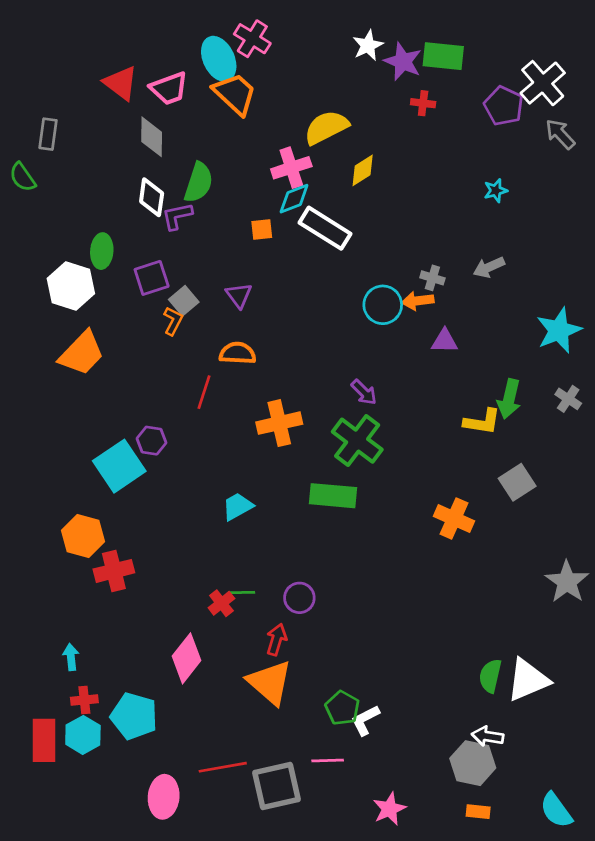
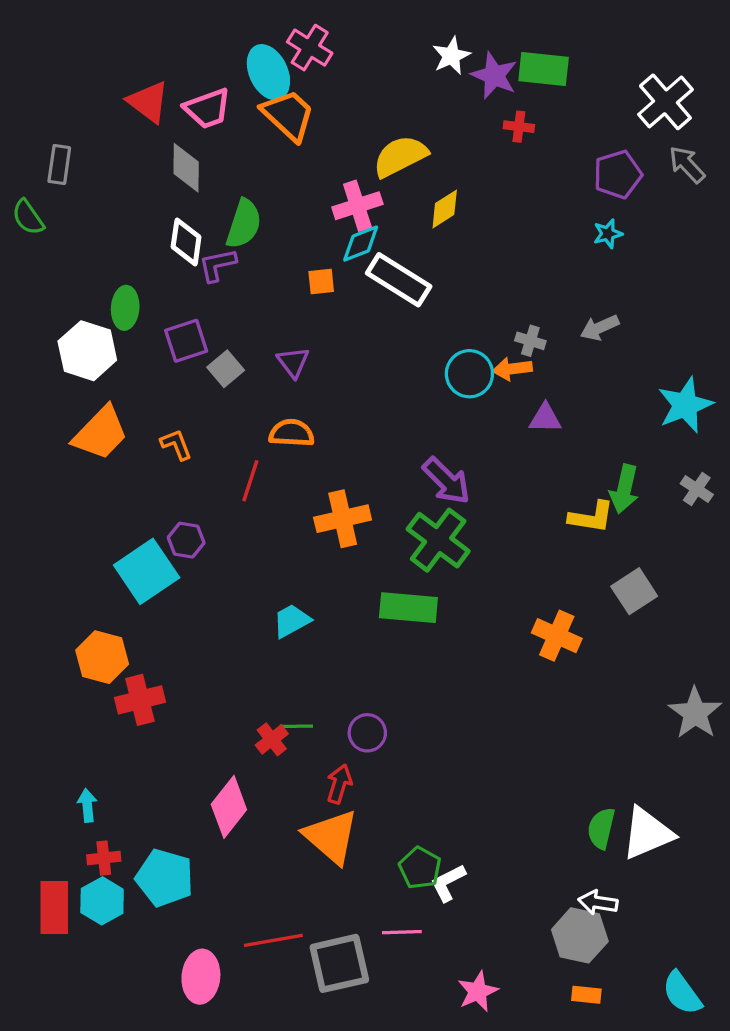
purple pentagon: (504, 106) -> (618, 174), moved, turned 30
orange L-shape: (173, 321) -> (176, 445), moved, turned -48
purple arrow: (364, 392) -> (446, 481), size x1.5

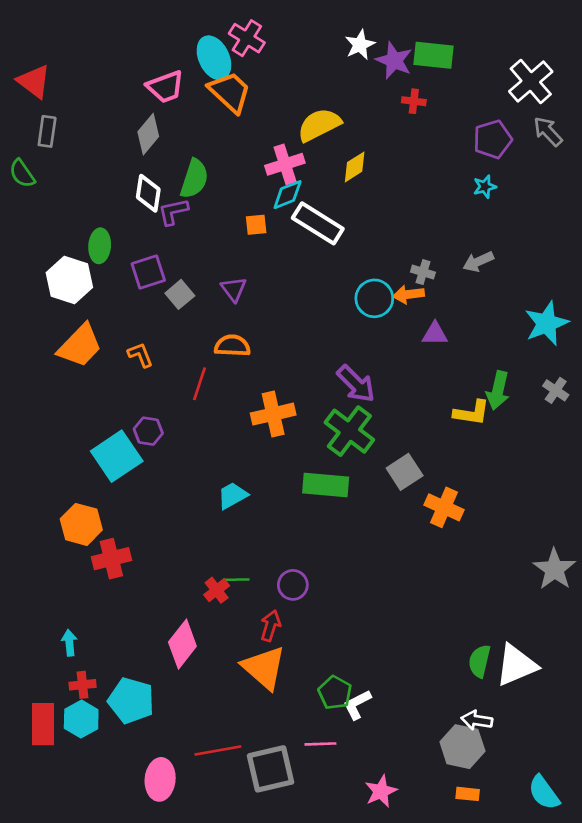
red triangle: (148, 102) -> (34, 81), moved
gray diamond: (186, 168) -> (148, 134), turned 39
gray square: (634, 591) -> (405, 472), moved

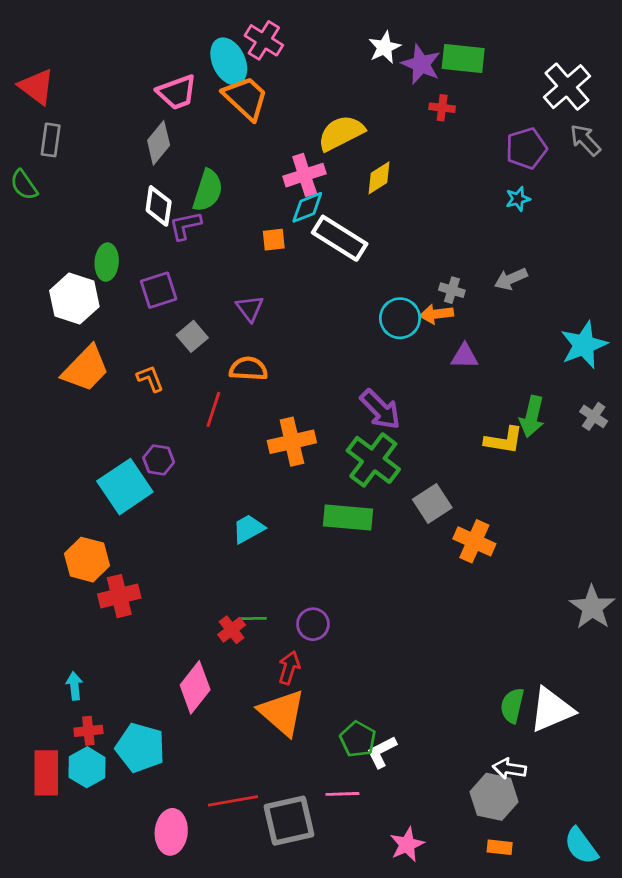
gray square: (180, 294) -> (192, 336), moved

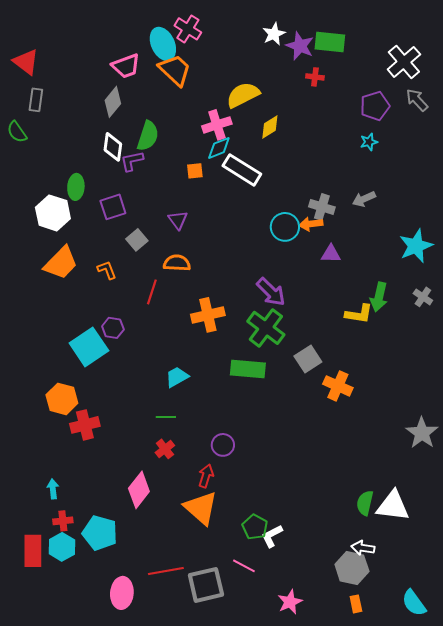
gray cross: (452, 290) -> (322, 207), size x1.4
green line: (253, 619) -> (166, 417), moved
white triangle: (552, 710) -> (393, 506), turned 30
pink line: (342, 794) -> (244, 566), turned 30
orange rectangle: (500, 847) -> (356, 604), turned 72

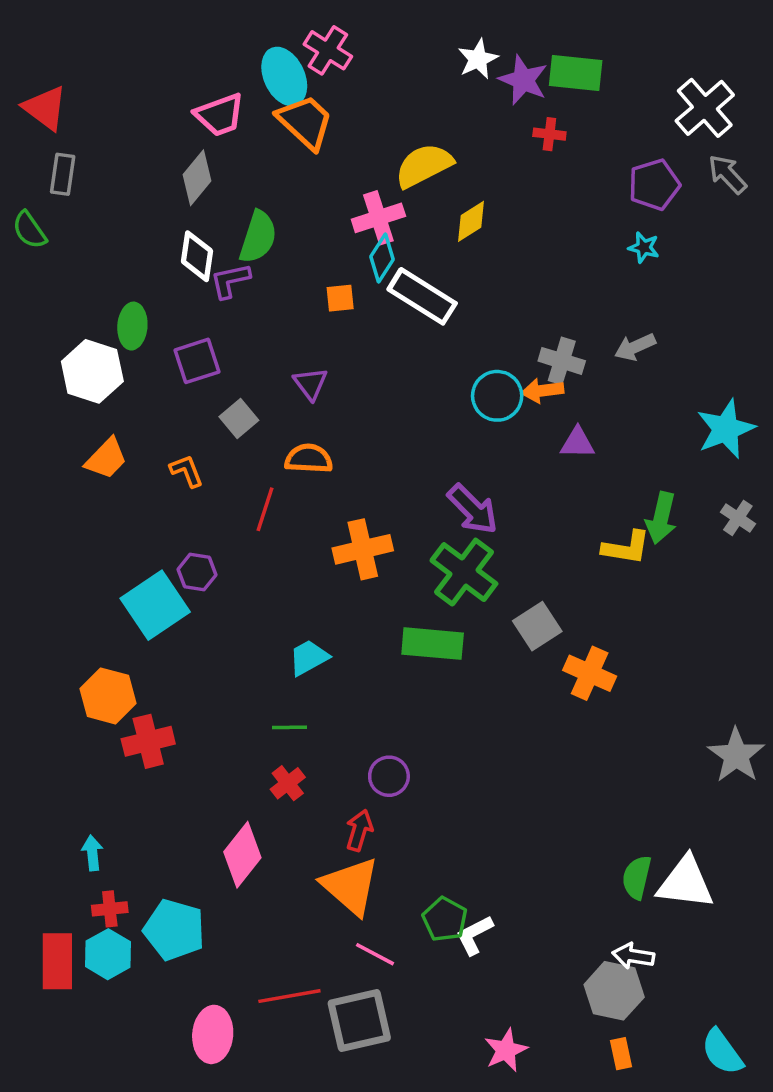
cyan star: (369, 142) -> (644, 247), turned 30
cyan diamond: (219, 148) -> (382, 258), turned -36
orange trapezoid: (61, 263) -> (106, 459), size x0.7
pink line: (244, 566) -> (375, 954), moved

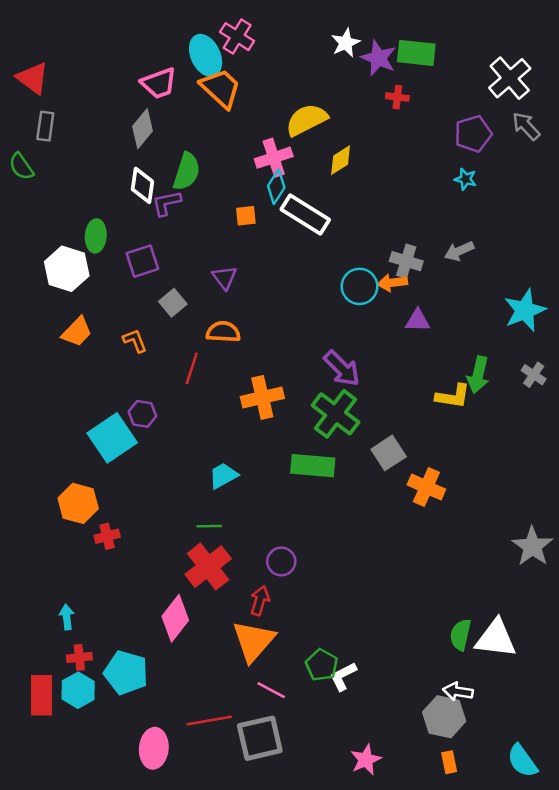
red cross: (148, 741) -> (107, 536), size x0.7
red cross: (288, 783) -> (208, 567), size x1.8
orange triangle: (351, 886) -> (254, 641), turned 30

